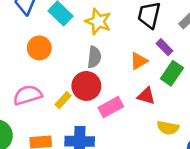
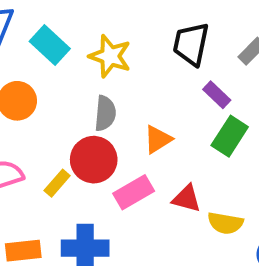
orange triangle: (139, 61) -> (158, 139), moved
red triangle: (146, 96) -> (186, 199), moved

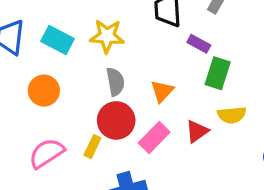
red triangle: (186, 199) -> (197, 131), turned -35
yellow semicircle: (225, 223) -> (232, 115), moved

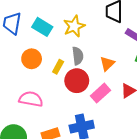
yellow star: (107, 36) -> (74, 26), turned -30
yellow rectangle: (92, 147) -> (58, 67), moved
pink semicircle: (47, 153) -> (31, 99), turned 40

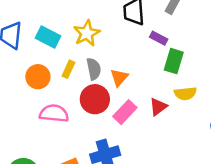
orange triangle: (107, 64) -> (119, 77), moved
yellow rectangle: (58, 67) -> (68, 69), moved
pink semicircle: (31, 99) -> (54, 113), moved

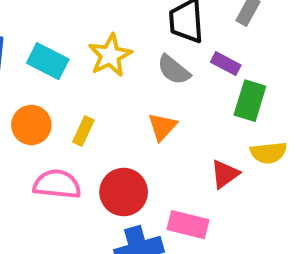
yellow rectangle: (68, 69) -> (83, 131), moved
gray semicircle: (94, 69) -> (174, 70), moved, turned 140
red circle: (95, 99) -> (124, 192), moved
pink rectangle: (125, 112) -> (188, 225), moved, turned 60

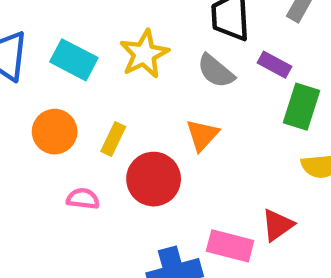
red triangle: (225, 174) -> (278, 225), moved
pink semicircle: (57, 184) -> (83, 199), size x0.6
red circle: (124, 192) -> (154, 179), moved

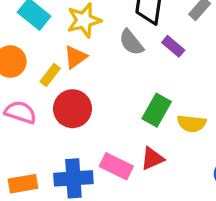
green rectangle: (301, 107) -> (157, 110), moved
orange triangle: (202, 135) -> (75, 57), moved
pink semicircle: (83, 199) -> (20, 112), size x1.4

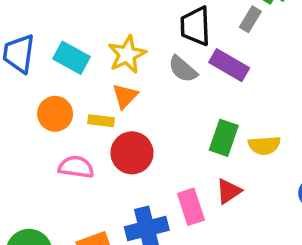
purple rectangle: (173, 46) -> (229, 65), size x1.5
yellow rectangle: (50, 75) -> (101, 121), turned 70
pink rectangle: (116, 166) -> (191, 207), turned 56

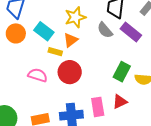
cyan rectangle: (72, 58) -> (44, 31), moved
orange circle: (55, 114) -> (16, 33), moved

